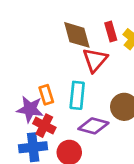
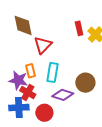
brown diamond: (77, 35) -> (23, 25), moved
red triangle: (95, 60) -> (43, 45), moved

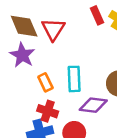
red triangle: (43, 45) -> (53, 29), moved
purple star: (18, 80) -> (22, 55), moved, turned 30

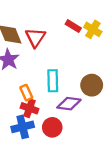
red rectangle: (97, 15) -> (73, 26), turned -35
orange rectangle: (45, 82) -> (26, 93), moved

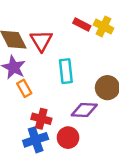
cyan rectangle: (53, 81) -> (66, 71), moved
orange rectangle: (26, 93) -> (24, 88), moved

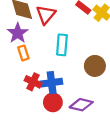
purple diamond: (84, 110) -> (81, 105), moved
blue cross: (36, 140) -> (52, 83), moved

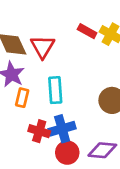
cyan rectangle: (62, 45) -> (55, 90), moved
orange rectangle: (23, 53) -> (22, 98), turned 40

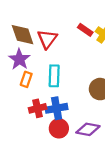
red cross: (39, 131) -> (38, 108), turned -36

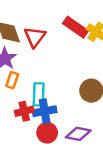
red rectangle: (85, 30) -> (76, 27), size x1.5
cyan rectangle: (54, 76) -> (39, 94), moved

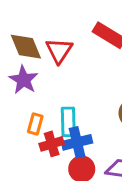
orange rectangle: (12, 80) -> (35, 124), moved

